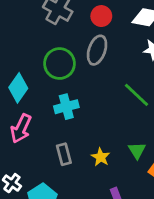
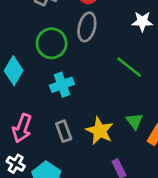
pink arrow: (21, 129) -> (22, 128), moved
yellow star: (101, 157) -> (100, 131), size x1.5

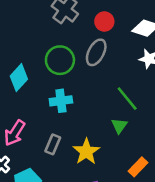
green triangle: (134, 121) -> (119, 126), moved
gray rectangle: (64, 131) -> (53, 144), turned 30

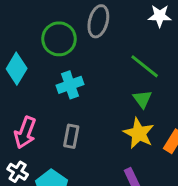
yellow star: (86, 152) -> (139, 133), moved

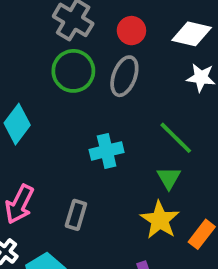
green circle: (59, 39) -> (73, 71), moved
cyan cross: (70, 85) -> (107, 151), moved

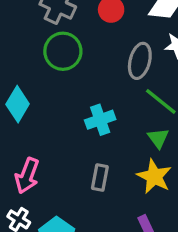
gray ellipse: (124, 76) -> (140, 61), moved
gray rectangle: (76, 215) -> (100, 177), moved

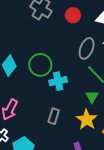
green circle: (63, 51) -> (40, 65), moved

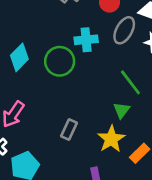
gray ellipse: (87, 48) -> (124, 30), moved
cyan cross: (58, 81) -> (86, 40), moved

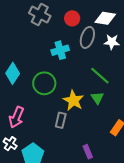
green circle: (60, 61) -> (44, 83), moved
yellow star: (111, 139) -> (73, 100), moved

